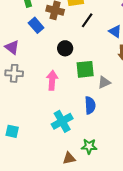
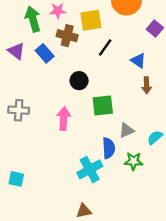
purple triangle: (12, 47) -> (16, 51), moved
gray triangle: (104, 82) -> (126, 130), moved
cyan cross: (62, 121) -> (90, 169), moved
green star: (89, 146) -> (134, 161), moved

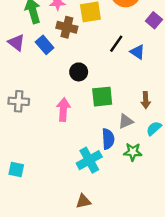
black line: (105, 47) -> (116, 44), moved
brown arrow: (147, 85) -> (146, 100), moved

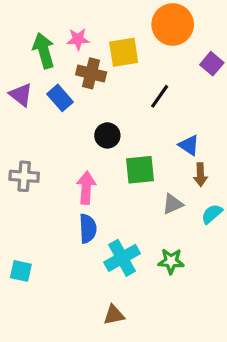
blue triangle: (137, 52) -> (189, 145), moved
blue semicircle: (108, 139) -> (88, 228), moved
green star: (133, 152) -> (171, 261), moved

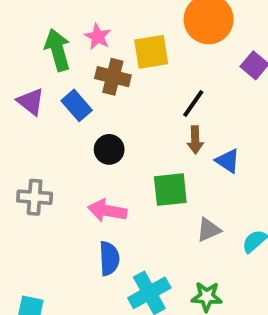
pink star: (78, 39) -> (98, 37), turned 30
black circle: (107, 135) -> (109, 149), moved
brown arrow: (200, 175) -> (195, 140), moved
pink arrow: (86, 188) -> (107, 211), turned -84

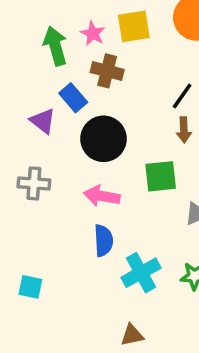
yellow square: (151, 52) -> (134, 26), moved
purple triangle: (31, 102) -> (43, 121), moved
black circle: (109, 149) -> (104, 139), size x1.6

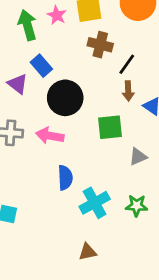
brown cross: (107, 71) -> (100, 45), moved
pink arrow: (102, 196) -> (50, 136), moved

